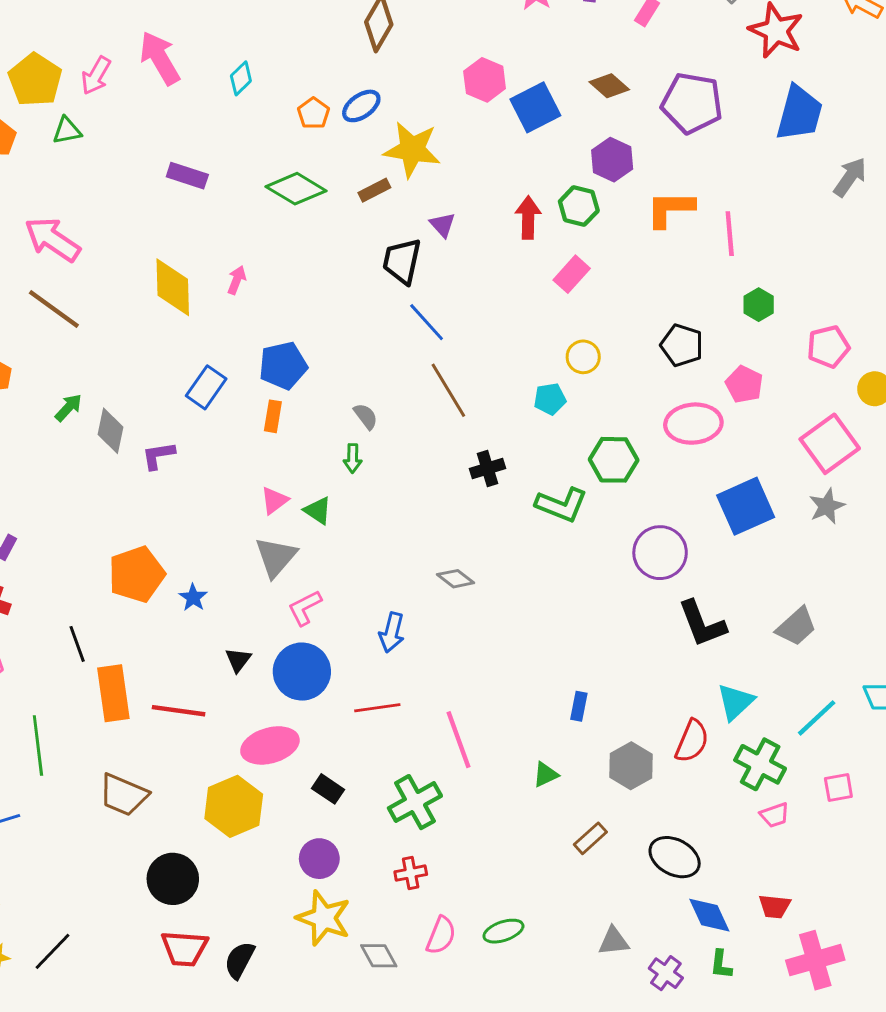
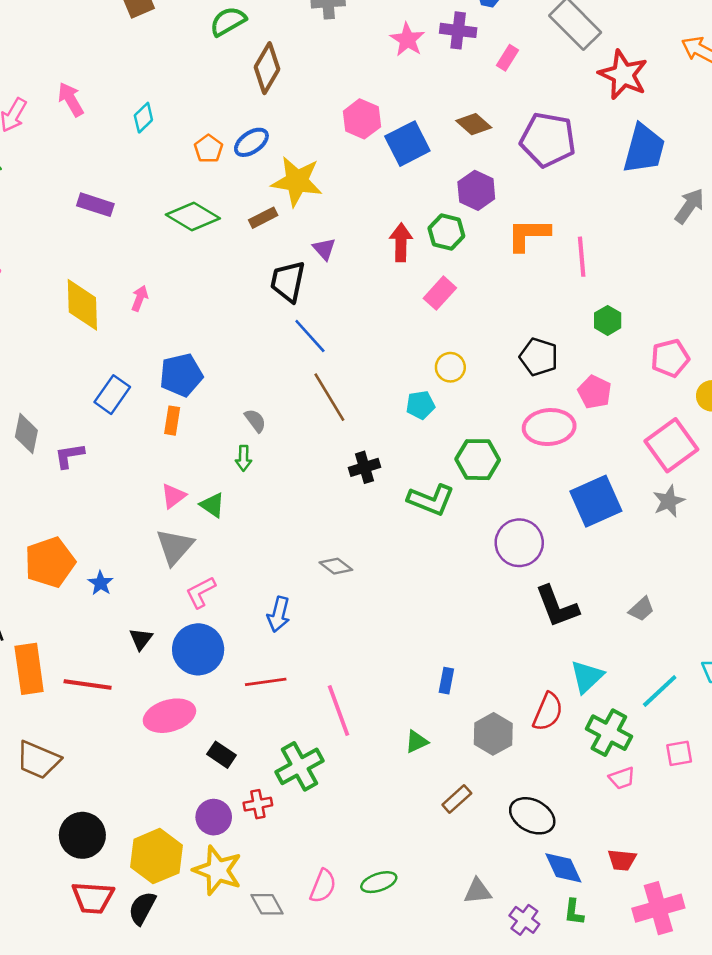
pink arrow: (160, 58) -> (71, 99), size x0.7
gray trapezoid: (796, 627) -> (641, 609), size x0.7
yellow hexagon: (234, 806) -> (156, 856), moved
red cross: (411, 873) -> (258, 804), moved

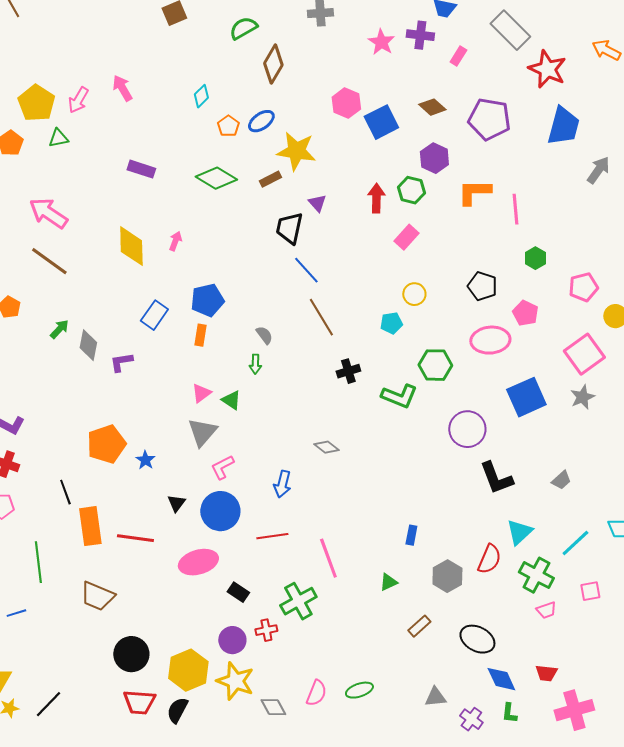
cyan diamond: (143, 118) -> (201, 96), moved

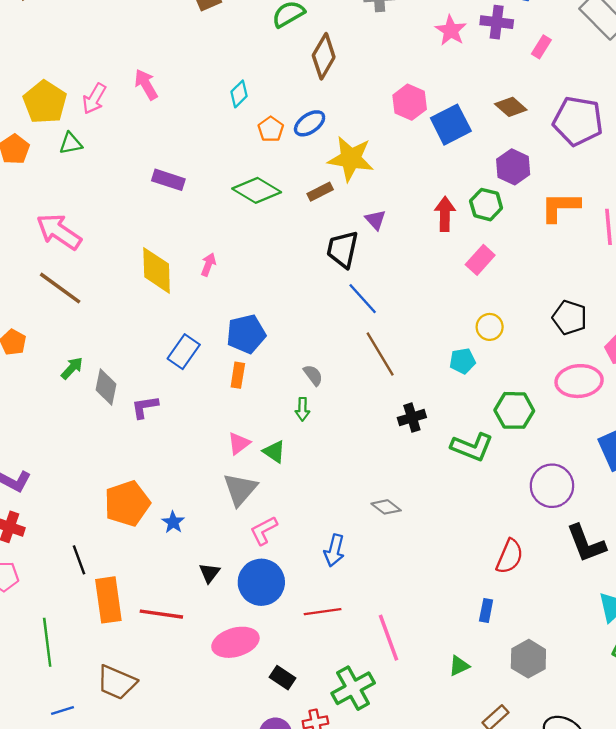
red semicircle: (489, 559) -> (510, 556), moved
blue line: (16, 613) -> (62, 711), moved

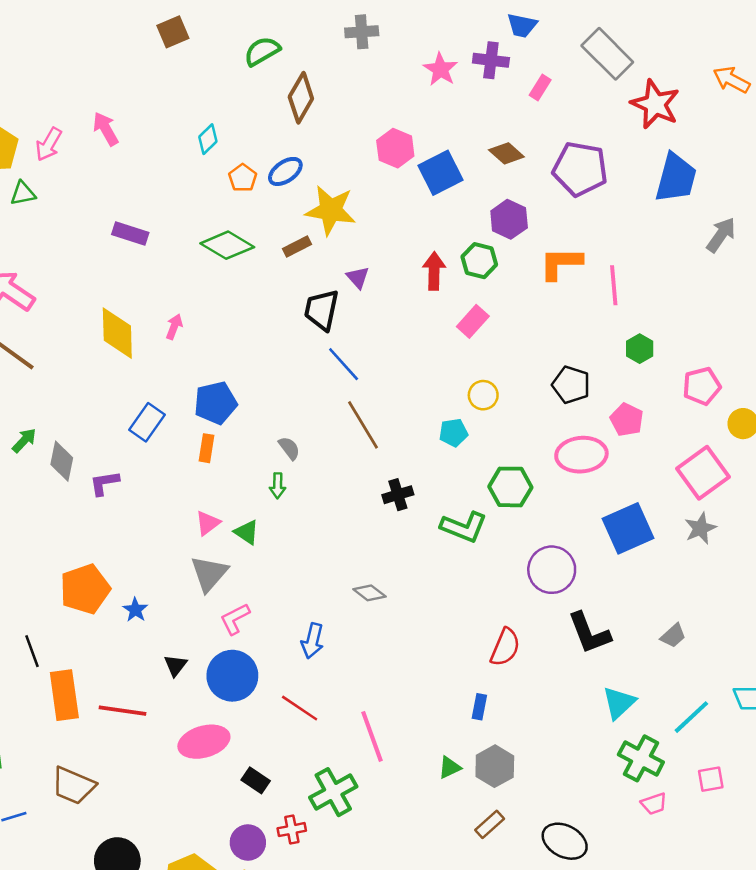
red line: (323, 612) -> (300, 708), turned 42
gray hexagon: (528, 659) -> (495, 766), moved

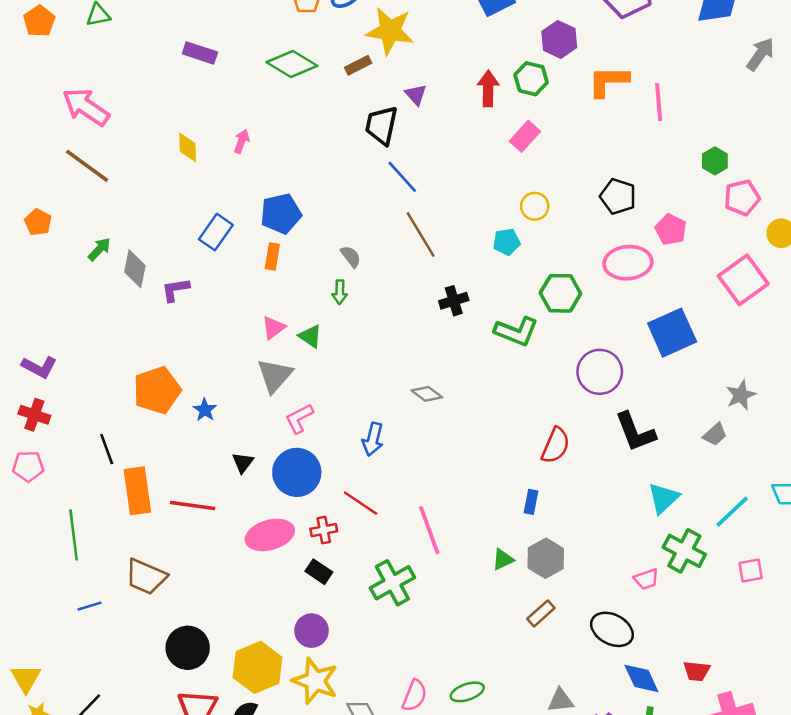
yellow diamond: (117, 333) -> (188, 147), size x0.6
green hexagon: (640, 349) -> (715, 161), moved
gray star: (700, 528) -> (741, 395), moved
pink trapezoid: (654, 804) -> (646, 579), moved
red cross: (292, 830) -> (324, 530), moved

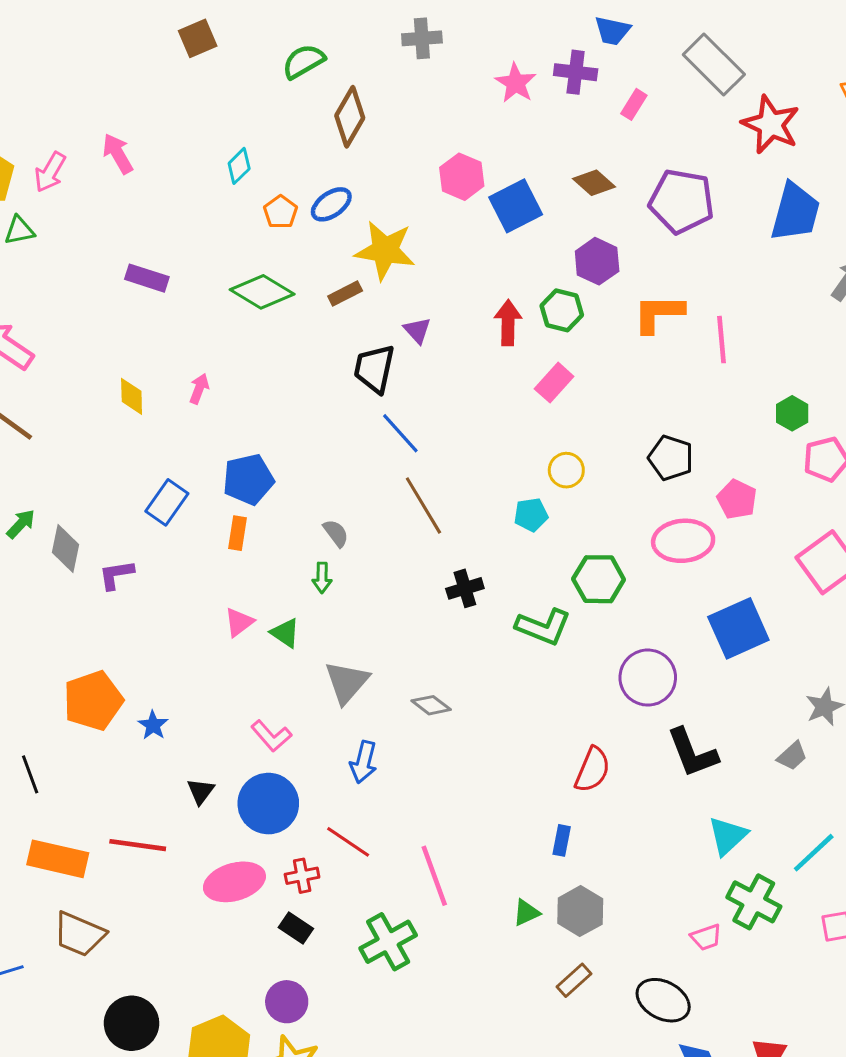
gray triangle: (275, 376) -> (347, 682), moved
pink L-shape: (299, 418) -> (271, 736), turned -104
orange rectangle: (137, 491) -> (58, 859), moved, turned -69

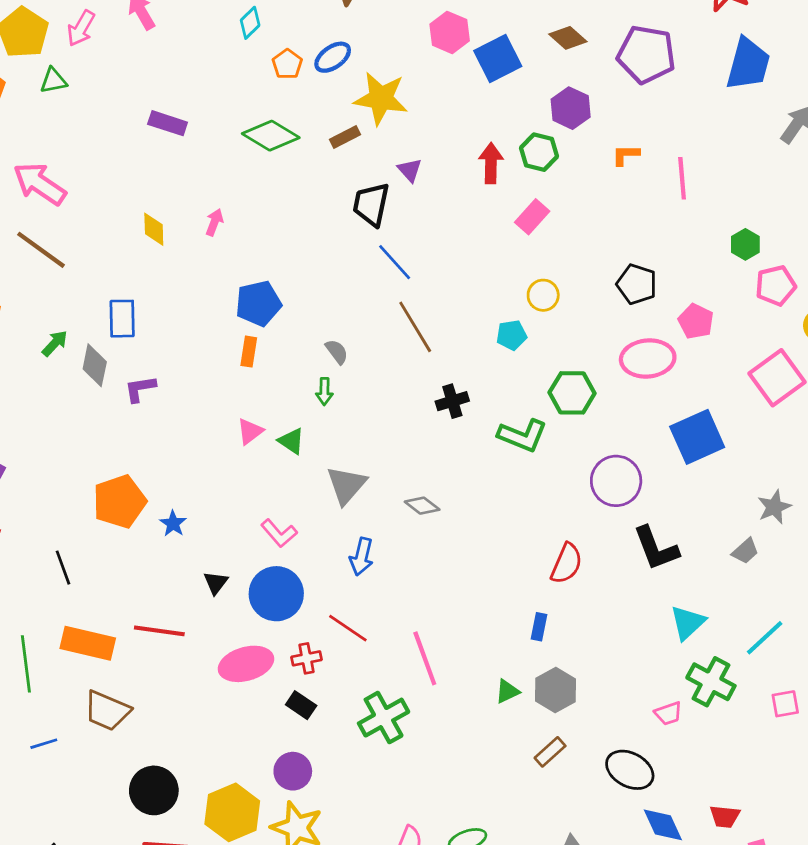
orange L-shape: (659, 313) -> (626, 155), size x0.6
blue rectangle: (167, 502) -> (122, 319), moved, turned -36

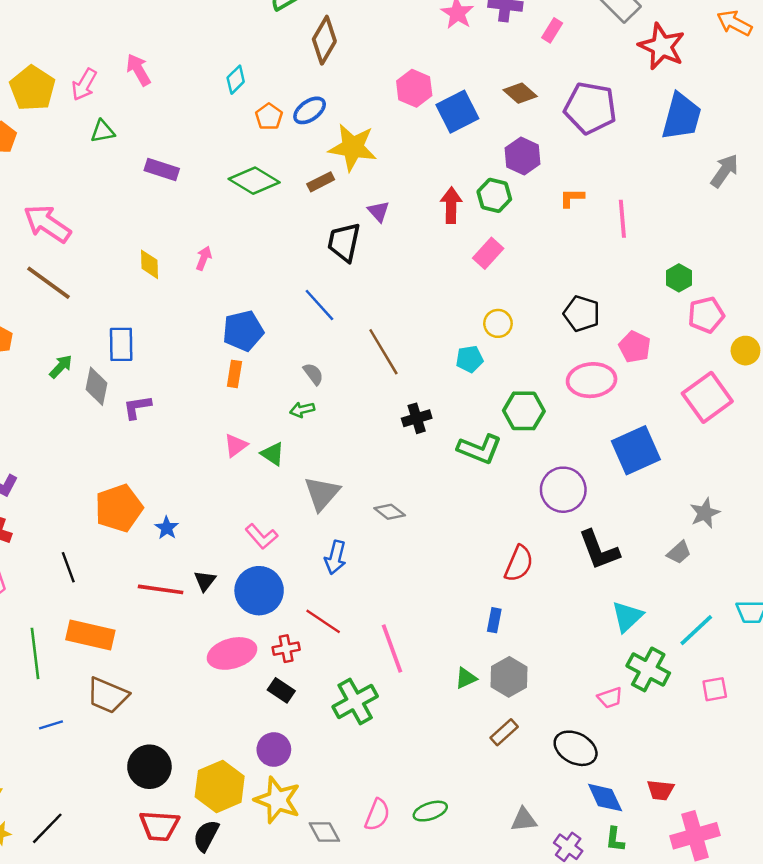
green triangle: (53, 81) -> (103, 131), moved
blue line: (395, 262) -> (319, 305), moved
green arrow: (324, 391) -> (302, 410), turned 75
red line: (159, 631) -> (161, 589), moved

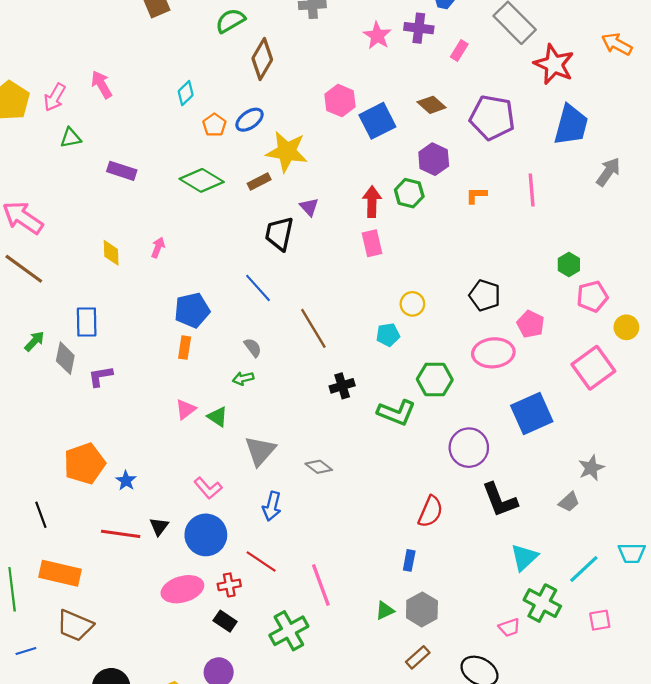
pink line: (622, 219) -> (532, 190), moved
pink rectangle: (488, 253) -> (372, 243), moved, turned -55

